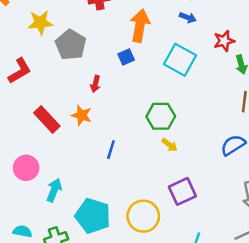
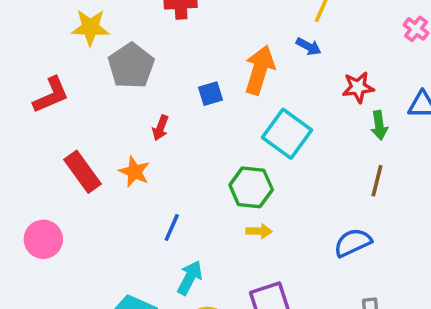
orange arrow: (140, 26) -> (260, 70), moved
cyan square: (180, 60) -> (287, 134), moved
yellow arrow: (170, 145) -> (259, 231), turned -42
cyan arrow: (54, 190) -> (190, 278), moved

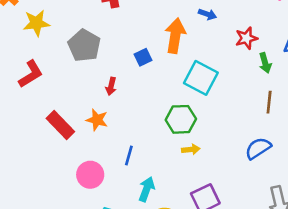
yellow star: (90, 27) -> (36, 23), moved
pink circle: (43, 239) -> (90, 175), moved

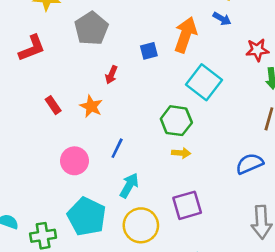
red rectangle: (60, 125) -> (53, 105), size x0.6

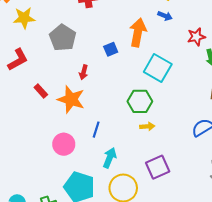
red rectangle: (53, 105) -> (41, 91), moved
orange star: (91, 106) -> (71, 99), size x1.5

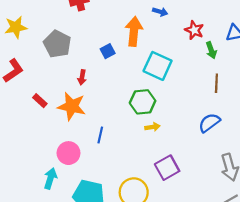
red star: (196, 37) -> (194, 30), turned -30
cyan arrow: (110, 158) -> (50, 178), moved

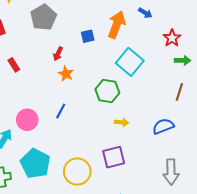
green arrow: (211, 50) -> (183, 60), turned -84
orange star: (72, 106) -> (66, 74), moved, size x0.6
yellow arrow: (152, 127) -> (122, 122), moved

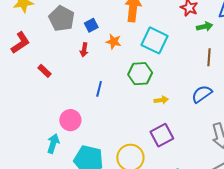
blue square: (88, 36) -> (91, 25), moved
orange star: (66, 74) -> (114, 42), moved
blue line: (61, 111) -> (99, 89), moved

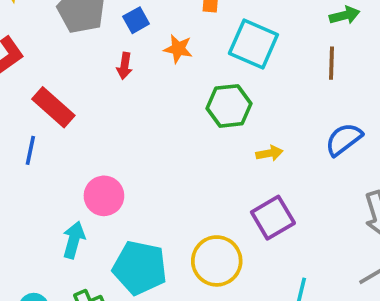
brown line: (209, 57) -> (331, 63), moved
red rectangle: (45, 71) -> (53, 107), size x1.6
blue line: (99, 89) -> (30, 150), moved

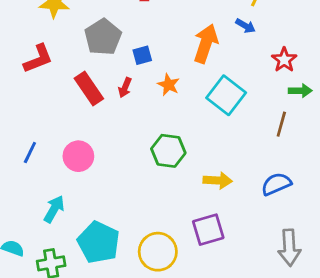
green hexagon: (229, 106) -> (168, 151), moved
red rectangle: (53, 107) -> (89, 88), moved
blue line: (30, 150) -> (30, 153), moved
yellow arrow: (269, 153) -> (218, 180), size x1.4
pink circle: (104, 196) -> (78, 156), moved

